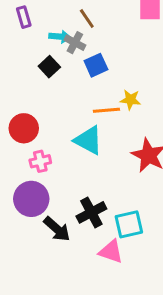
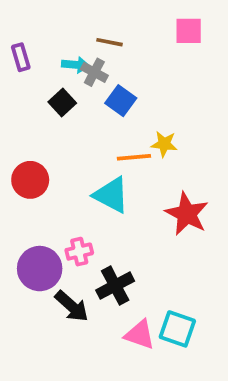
purple rectangle: (24, 17) -> (21, 57), moved
brown line: (87, 19) -> (109, 42), turned -45
blue square: (96, 65) -> (121, 101), turned -30
pink cross: (40, 161) -> (79, 252), moved
cyan square: (129, 224) -> (177, 329), moved, turned 32

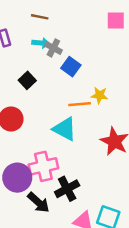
brown line: (109, 42) -> (40, 17), moved
black square: (62, 103) -> (27, 80), moved
pink cross: (79, 252) -> (43, 166), size x1.6

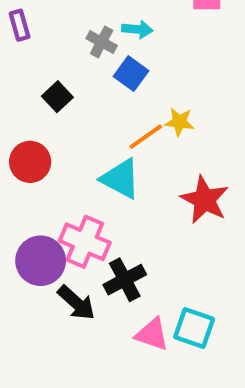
cyan arrow: (41, 43) -> (137, 29), moved
orange line: (80, 104) -> (146, 137), turned -30
pink cross: (43, 166) -> (85, 242), turned 36

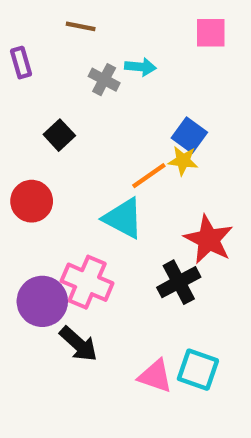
blue square: (131, 74) -> (189, 135), moved
black cross: (125, 280) -> (179, 282), moved

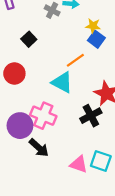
yellow star: (183, 161) -> (93, 26), moved

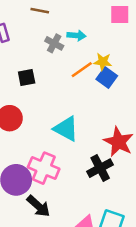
black square: (29, 39) -> (27, 77), turned 32
orange line: (75, 60) -> (82, 70), moved

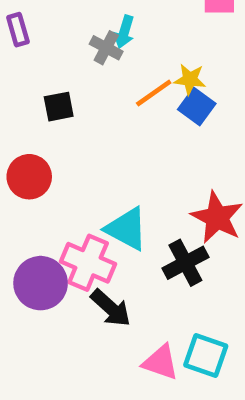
cyan arrow: (76, 35) -> (124, 32), moved, turned 102
cyan triangle: (66, 129) -> (127, 229), moved
black arrow: (38, 206) -> (111, 308), moved

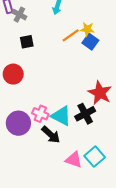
gray cross: (106, 48) -> (19, 15), moved
cyan triangle: (127, 229) -> (61, 116), moved
pink cross: (88, 263) -> (40, 114), size x0.7
cyan square: (206, 356) -> (95, 157), turned 30

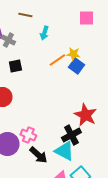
cyan triangle: (61, 116) -> (64, 151), moved

